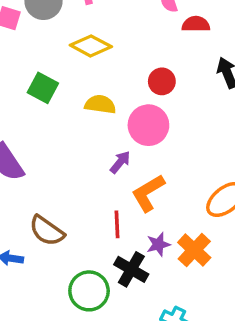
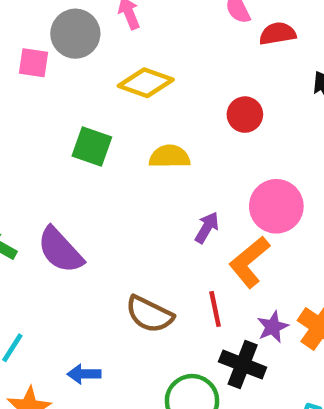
pink circle: (148, 125) -> (276, 206), moved
brown semicircle: (47, 231) -> (149, 314), moved

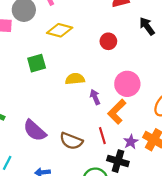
green square: (92, 146) -> (37, 63), turned -30
yellow semicircle: (170, 157) -> (75, 79), moved
purple arrow: (207, 228) -> (95, 97), turned -48
purple semicircle: (60, 250) -> (35, 130), moved

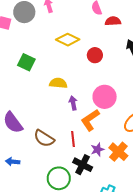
yellow diamond: (60, 30) -> (68, 40), moved
green square: (37, 63) -> (26, 62), turned 30

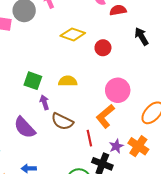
green square: (26, 62) -> (33, 81), moved
purple arrow: (73, 103) -> (44, 102), moved
brown semicircle: (44, 138) -> (62, 121), moved

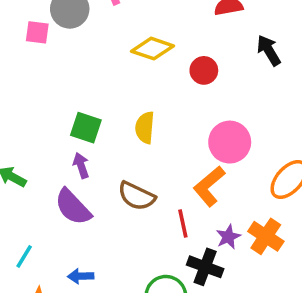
yellow semicircle: (68, 81) -> (145, 128), turned -84
purple arrow: (44, 102) -> (81, 165), moved

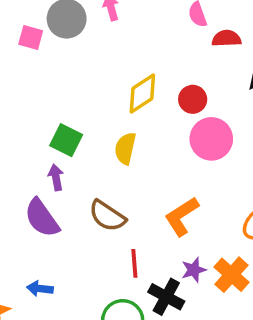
yellow diamond: (153, 49) -> (142, 94), moved, turned -60
pink circle: (230, 142) -> (211, 139), moved
red line: (183, 224) -> (134, 263), moved

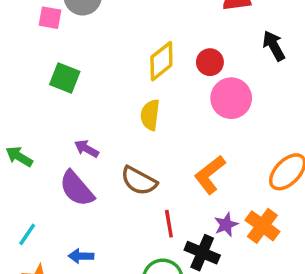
green square: (66, 140) -> (65, 78), moved
purple arrow: (56, 177) -> (87, 149), turned -45

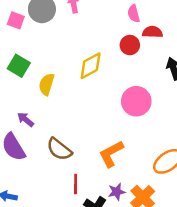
red circle: (210, 62) -> (130, 45), moved
yellow semicircle: (150, 115) -> (47, 84), moved

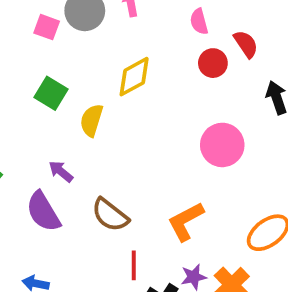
pink semicircle: (134, 14) -> (199, 22), moved
red semicircle: (152, 32) -> (246, 44), turned 54
yellow diamond: (91, 66) -> (134, 77), moved

